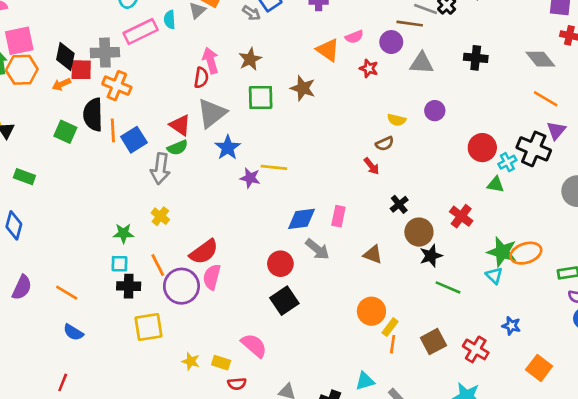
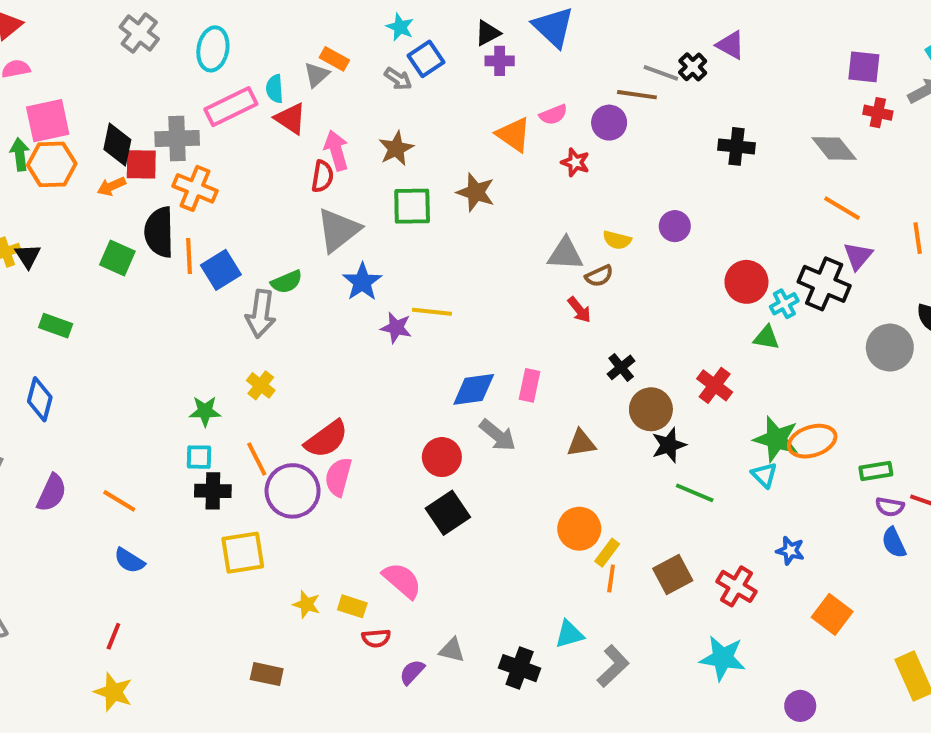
gray triangle: (422, 63) -> (565, 254), moved
red triangle: (180, 125) -> (291, 119), moved
brown triangle: (373, 254) -> (581, 443), turned -30

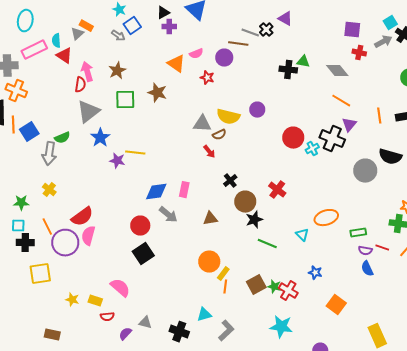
yellow semicircle: (617, 240) -> (228, 117), size x1.6
green triangle: (766, 338) -> (303, 62), moved
green star: (776, 439) -> (274, 287), moved, size x0.6

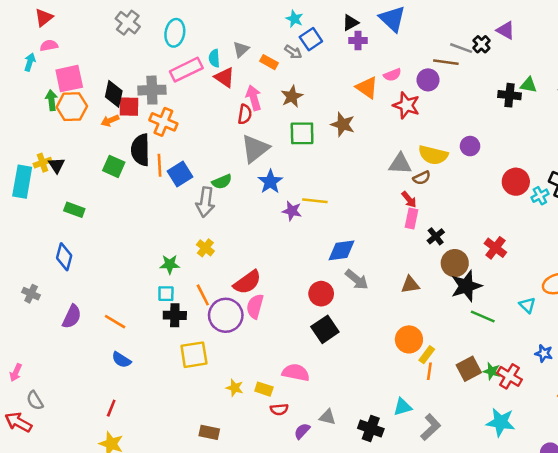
orange rectangle: (86, 26) -> (269, 62), moved
red star: (207, 78) -> (406, 105), size x1.5
pink rectangle: (184, 190) -> (411, 219), moved
black star: (254, 220) -> (466, 286), size x1.4
pink semicircle: (120, 288) -> (296, 373), turned -30

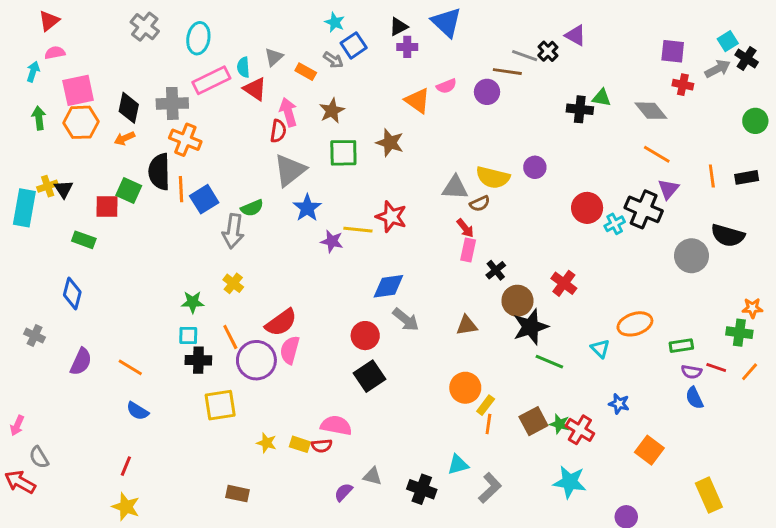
green arrow: (51, 100) -> (39, 118), moved
red star: (406, 105) -> (391, 217), moved
red square: (129, 107) -> (107, 206), moved
red semicircle: (279, 409) -> (322, 446), moved

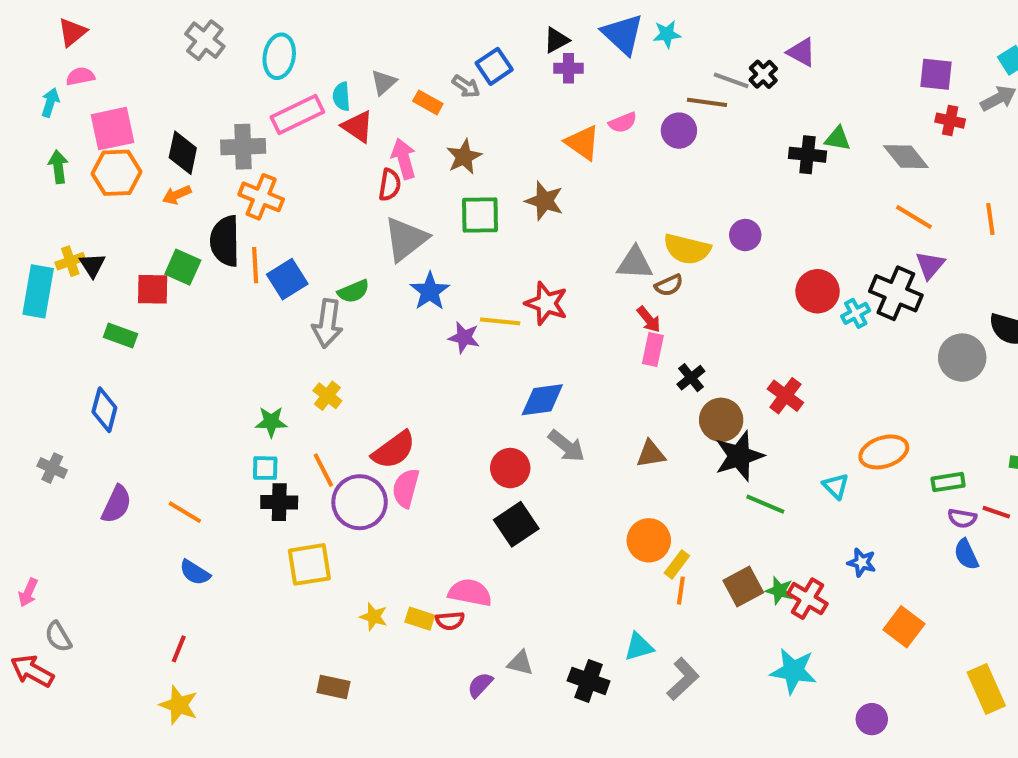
cyan star: (335, 22) -> (667, 34), moved, turned -30
orange line: (712, 176) -> (990, 219), moved

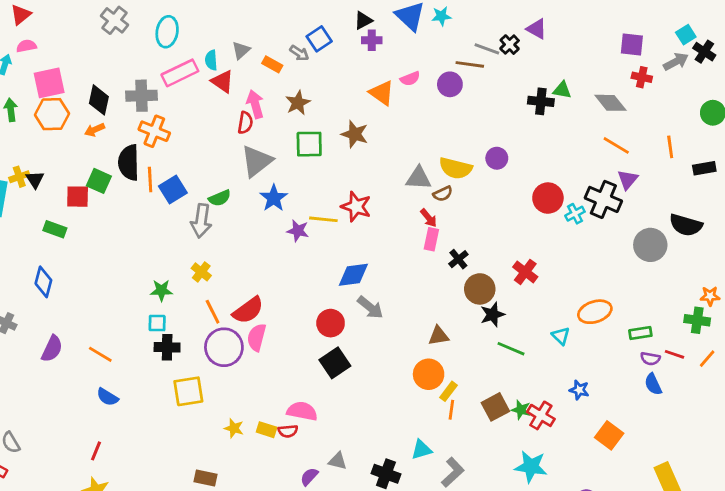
brown triangle: (651, 454) -> (439, 336), moved
black star: (739, 456) -> (493, 315), size x0.7
orange line: (323, 470) -> (213, 312), moved

